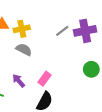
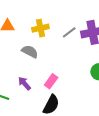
yellow cross: (22, 29) -> (40, 28), moved

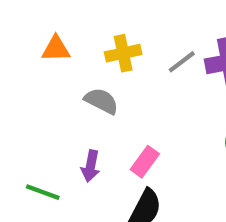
purple arrow: (24, 83) -> (91, 166), turned -128

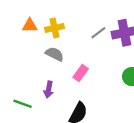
yellow cross: (123, 53) -> (55, 28), moved
pink rectangle: (145, 162) -> (81, 73), moved

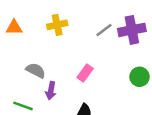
orange triangle: (30, 26) -> (14, 27), moved
gray semicircle: (55, 54) -> (36, 70), moved

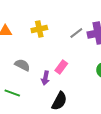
purple arrow: (51, 91) -> (45, 78), moved

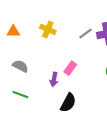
yellow cross: (39, 29) -> (48, 29), turned 35
gray semicircle: (22, 65) -> (20, 66), moved

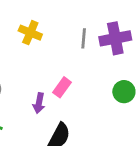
gray line: (85, 33) -> (84, 38), turned -48

